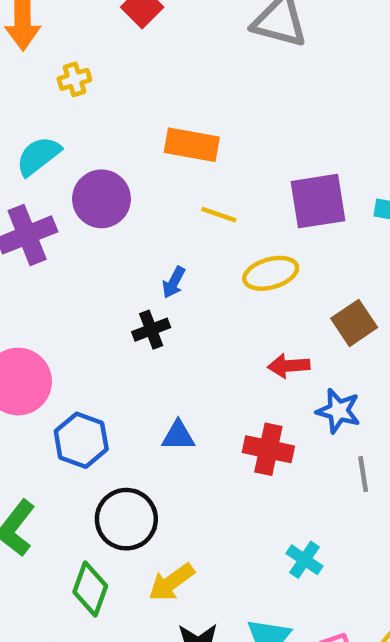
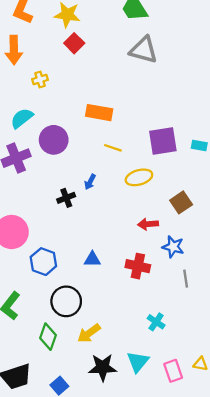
black cross: (151, 330) -> (66, 198), moved

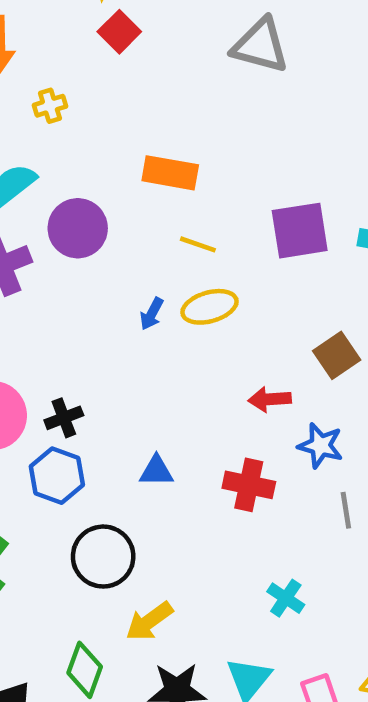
yellow ellipse: (139, 177) -> (209, 307), moved
black cross: (66, 198) -> (64, 418), moved
green diamond: (48, 337) -> (85, 670), moved

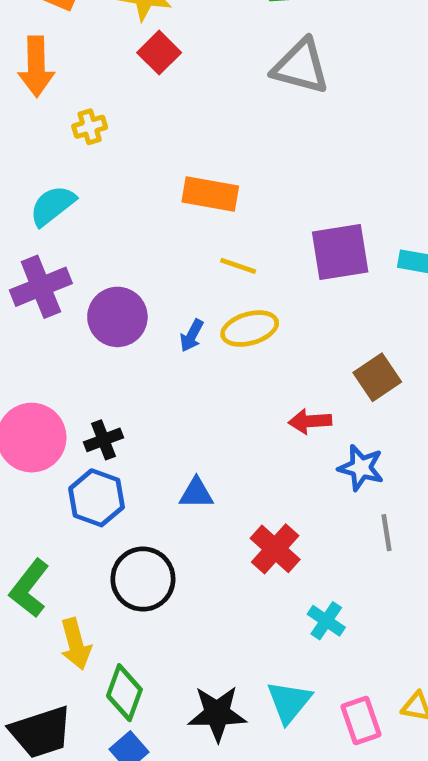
purple circle: (78, 228) -> (117, 317), moved
red cross: (249, 485) -> (275, 549), moved, turned 30
yellow arrow: (149, 621) -> (76, 644), moved, turned -69

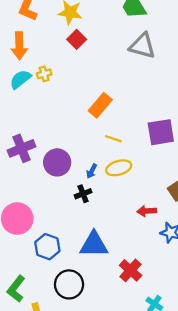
orange rectangle: (210, 194) -> (100, 105), turned -60
cyan semicircle: (53, 206) -> (20, 79), moved
black cross: (104, 440) -> (83, 194), moved
blue triangle: (196, 493) -> (94, 244), size x1.8

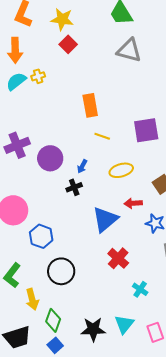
orange rectangle: (100, 105) -> (90, 105), turned -50
yellow ellipse: (119, 168) -> (121, 170), moved
blue triangle: (94, 244) -> (105, 219), moved, turned -40

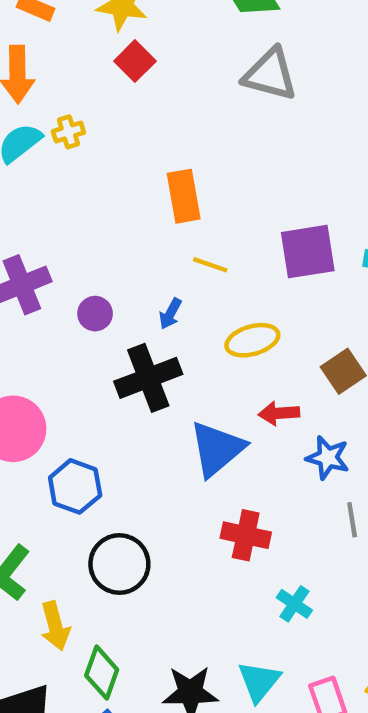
purple circle: (50, 158) -> (95, 314), size x0.6
blue arrow: (82, 166) -> (170, 314), moved
black cross: (74, 187) -> (148, 378), size x1.8
red cross: (118, 258) -> (246, 535), turned -30

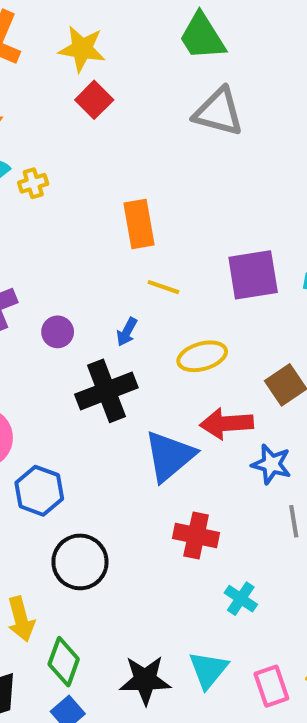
yellow cross: (68, 132) -> (33, 183), moved
red arrow: (279, 413) -> (227, 423), size x1.4

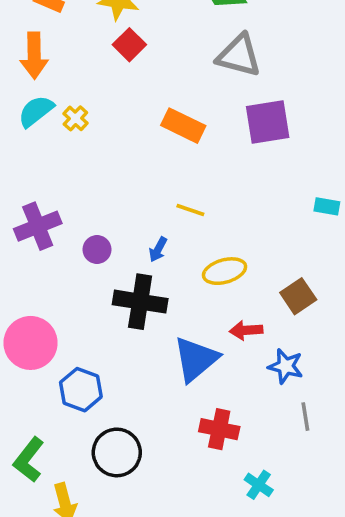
yellow cross: (33, 183) -> (75, 118), turned -30
orange rectangle: (139, 224) -> (183, 126), moved, turned -54
purple square: (253, 275) -> (268, 122), moved
black cross: (106, 391) -> (140, 302), turned 30
red arrow: (227, 423) -> (246, 330), size x0.7

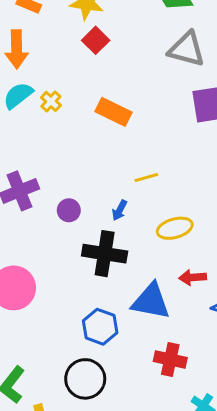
orange rectangle: (183, 126) -> (114, 112), moved
yellow line: (190, 210) -> (146, 177), turned -35
blue triangle: (196, 359) -> (151, 301), turned 51
blue hexagon: (81, 390) -> (100, 327), moved

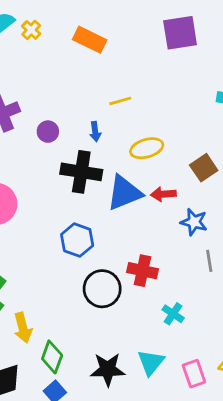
blue arrow: (120, 210) -> (95, 132), turned -36
blue triangle: (151, 301) -> (124, 193), moved, turned -33
black circle: (85, 379) -> (102, 289), moved

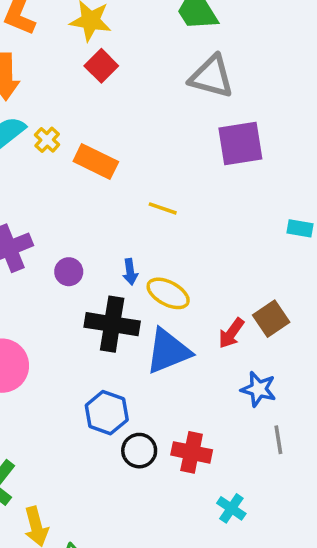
orange rectangle: (90, 40) -> (96, 162), moved
yellow line: (120, 101) -> (163, 208), moved, turned 35
yellow ellipse: (147, 148) -> (168, 293), moved, turned 44
red arrow: (163, 194) -> (231, 333), moved, turned -50
black circle: (102, 289) -> (139, 451), moved, size x0.7

